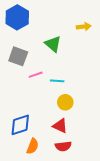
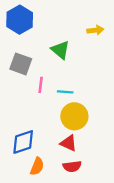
pink line: (36, 75) -> (41, 85), turned -64
yellow circle: (65, 102) -> (74, 116), size x1.5

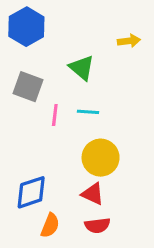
cyan line: (65, 92) -> (88, 112), moved

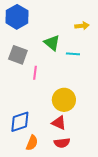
cyan line: (88, 112) -> (73, 54), moved

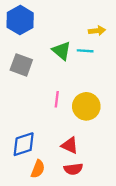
cyan line: (73, 54) -> (85, 51), moved
pink line: (35, 73) -> (57, 99), moved
yellow circle: (64, 100) -> (86, 106), moved

